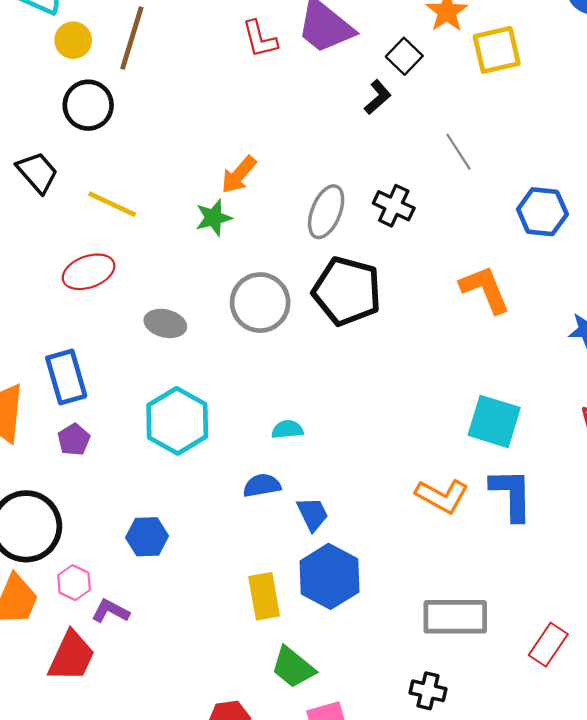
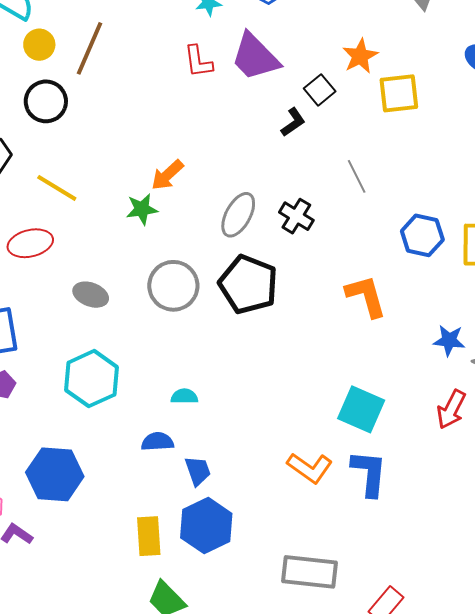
blue hexagon: (147, 537) -> (55, 474), size x1.6

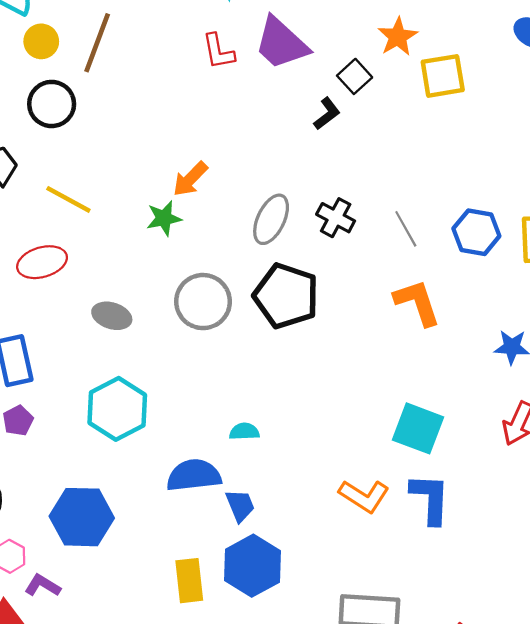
gray line: (357, 176) -> (406, 229), moved
cyan semicircle: (184, 396) -> (244, 431), moved
blue semicircle: (157, 442) -> (194, 475), size x1.5

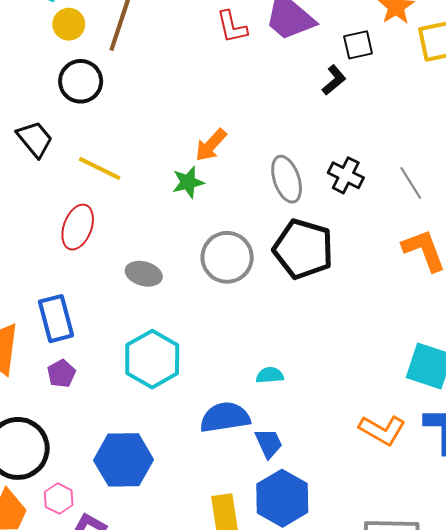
black square: (355, 76) -> (358, 45), turned 32
gray ellipse: (271, 219) -> (287, 179), turned -42
red ellipse: (42, 262) -> (78, 227), turned -51

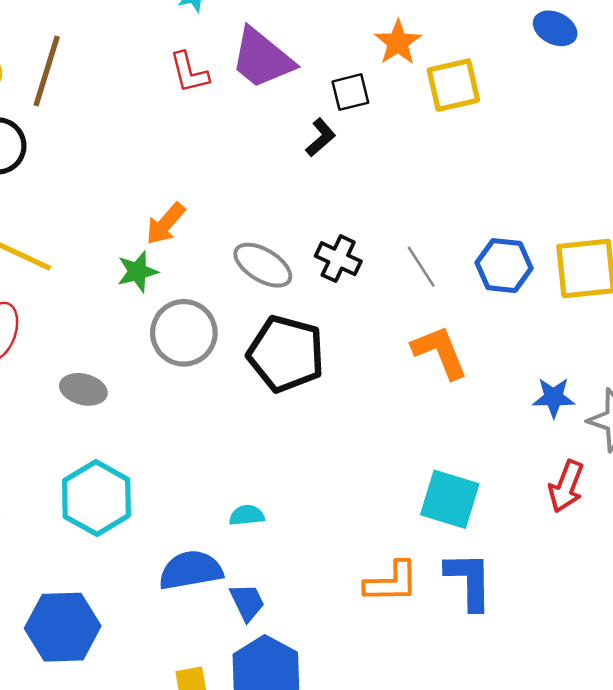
gray ellipse: (287, 179) -> (263, 265), turned -39
gray circle: (227, 257) -> (184, 333), moved
orange L-shape: (382, 430) -> (392, 582), turned -30

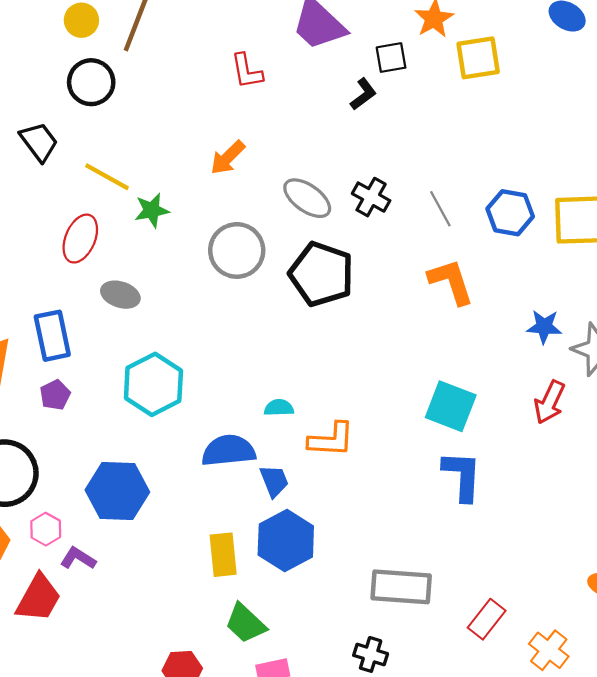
red L-shape: (189, 72) -> (247, 71), moved
green star: (137, 272) -> (152, 210), moved
gray ellipse: (83, 389) -> (120, 295), moved
orange L-shape: (392, 582) -> (331, 440), moved

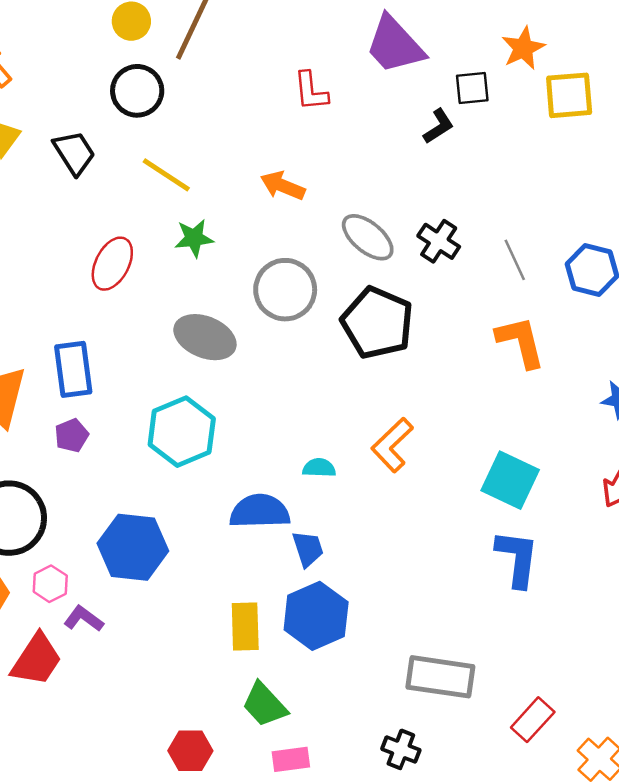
orange arrow: (228, 158) -> (283, 186), turned 63
yellow line: (107, 177) -> (166, 175), moved
gray ellipse: (120, 295) -> (205, 337), moved, size x1.4
orange L-shape: (331, 440) -> (392, 445), moved, turned 129

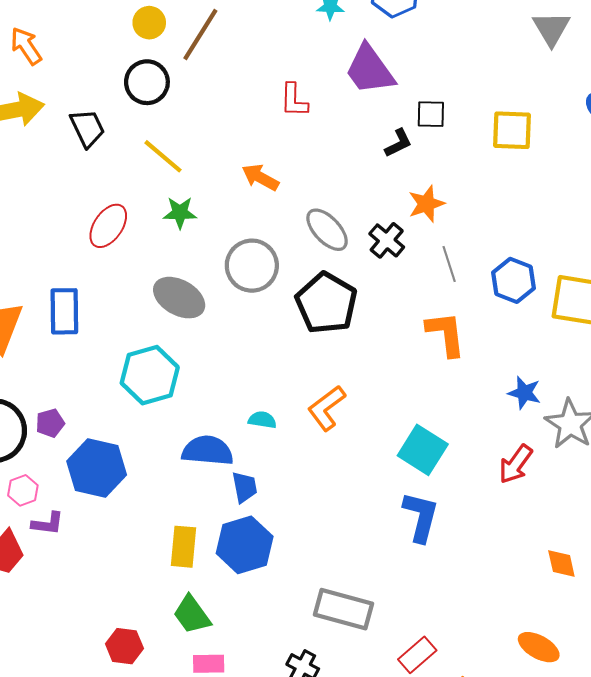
orange star: (523, 48) -> (426, 204), moved
purple pentagon: (72, 435) -> (50, 423), moved
purple L-shape: (84, 619) -> (48, 523), turned 144

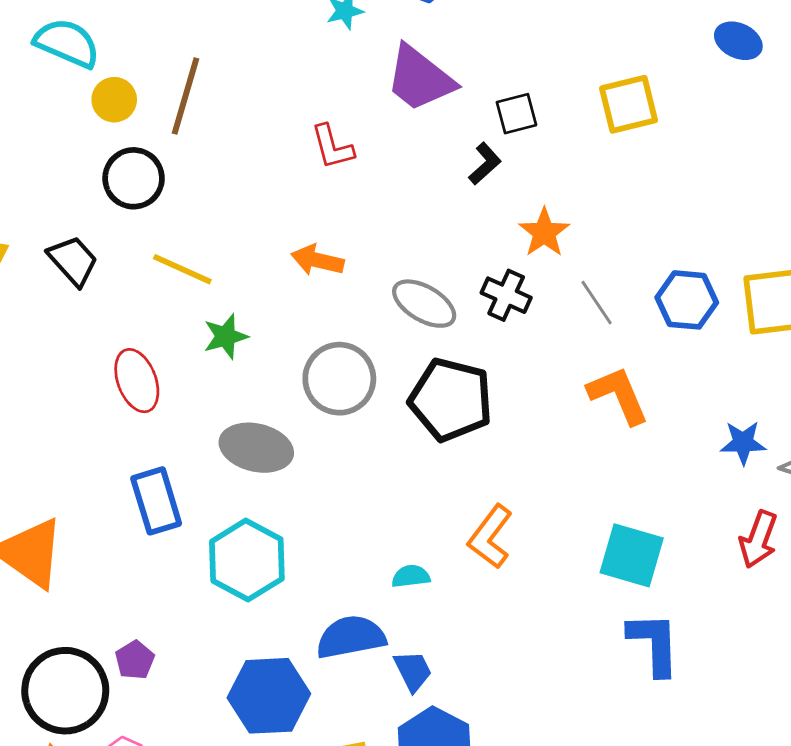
red ellipse: (108, 226) -> (137, 381), turned -39
blue rectangle: (64, 311) -> (156, 501), moved
blue hexagon: (97, 468) -> (269, 696), moved

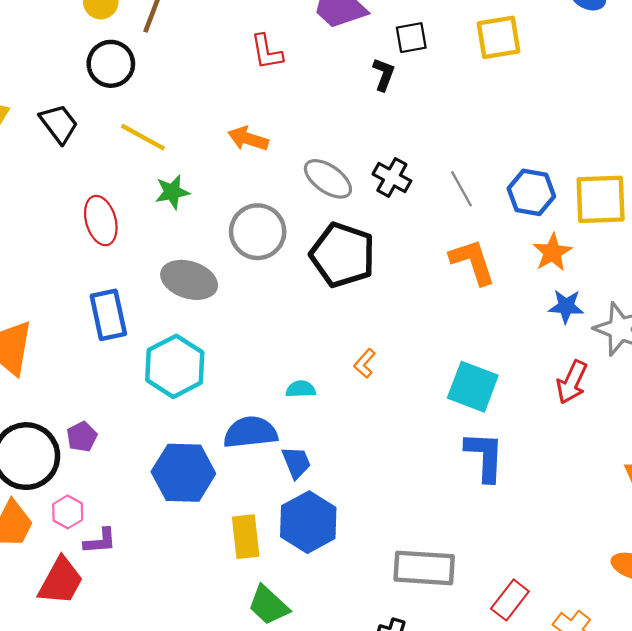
black L-shape: (485, 164) -> (384, 74), turned -32
orange star: (544, 233) -> (552, 252), moved
orange L-shape: (490, 537) -> (365, 363), size x0.6

